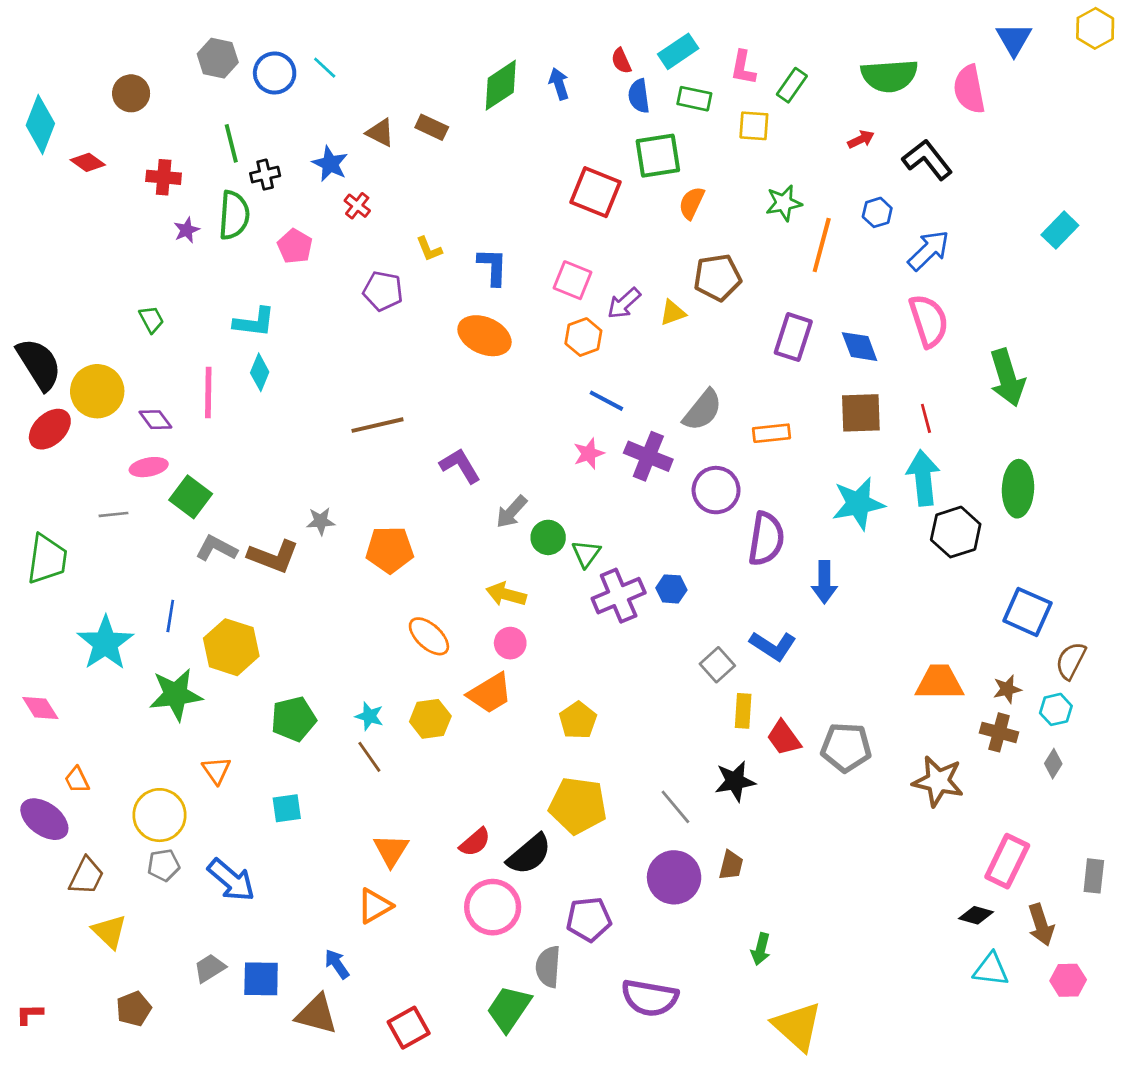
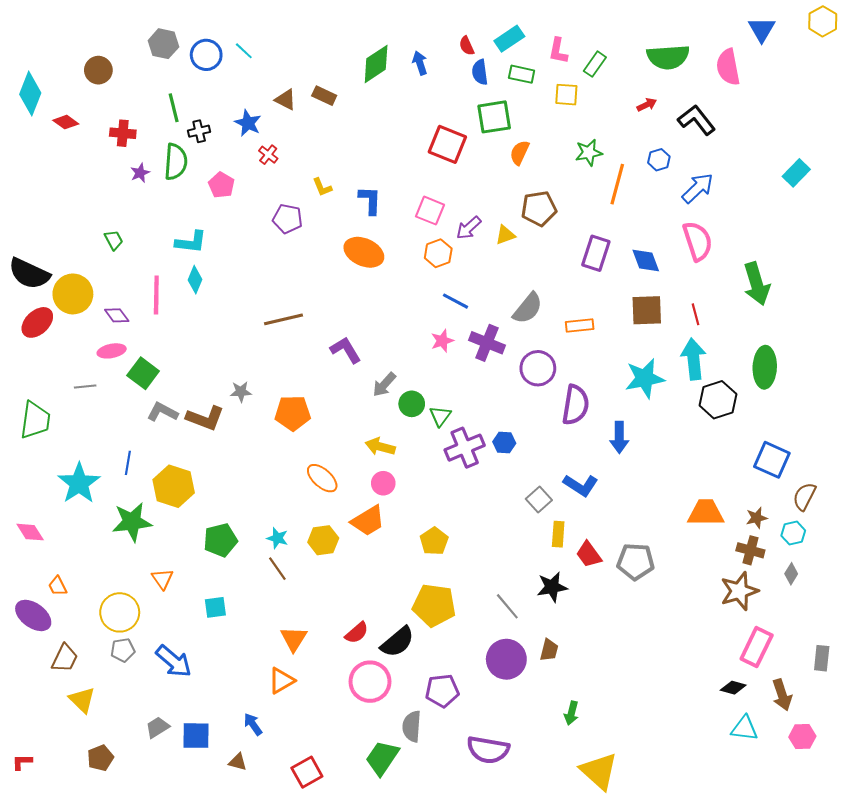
black semicircle: (39, 364) -> (29, 274), turned 147
brown star: (938, 781) -> (739, 591), moved, turned -30
brown triangle: (317, 1014) -> (238, 762), size x0.6

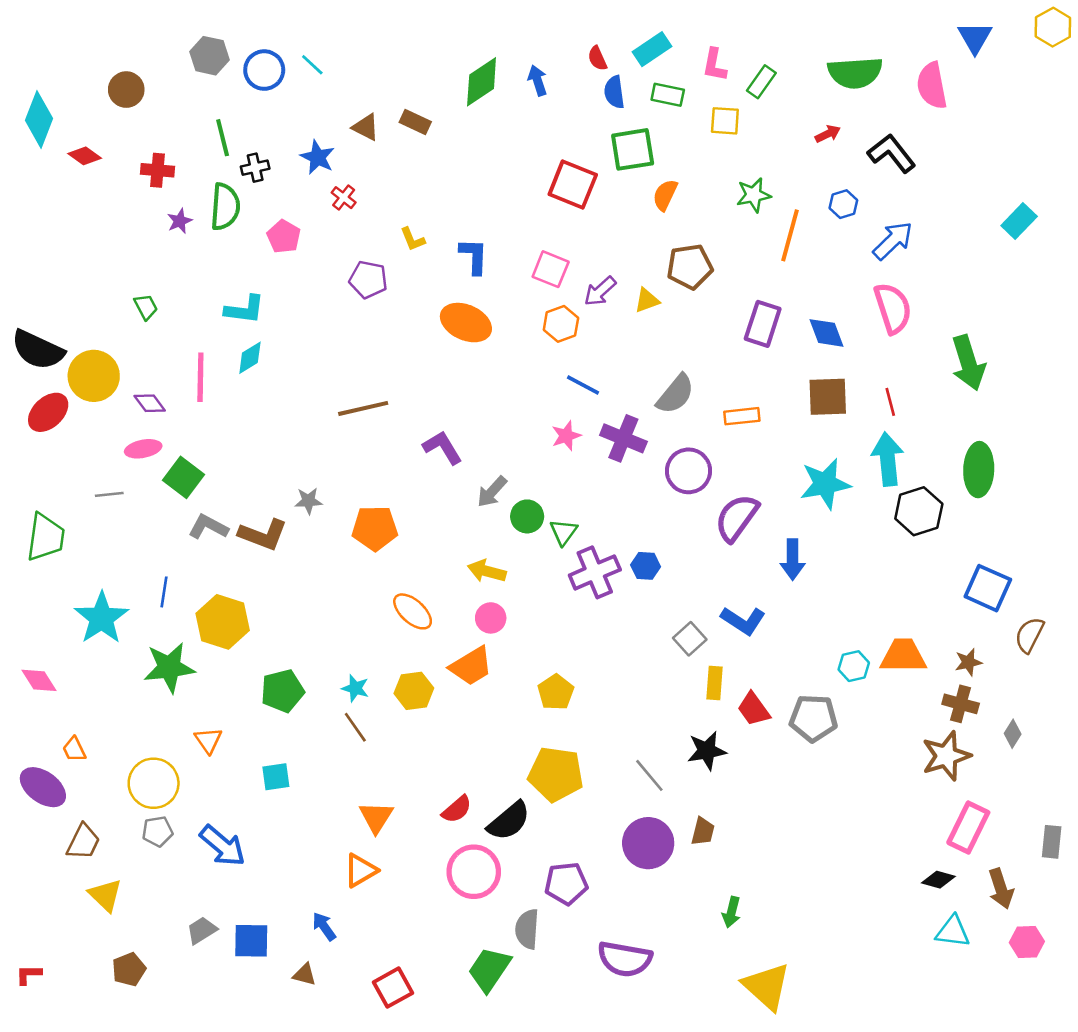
cyan diamond: (195, 280) -> (250, 358), turned 36
purple semicircle: (576, 405) -> (737, 518), turned -153
cyan hexagon: (793, 533) -> (854, 666), moved

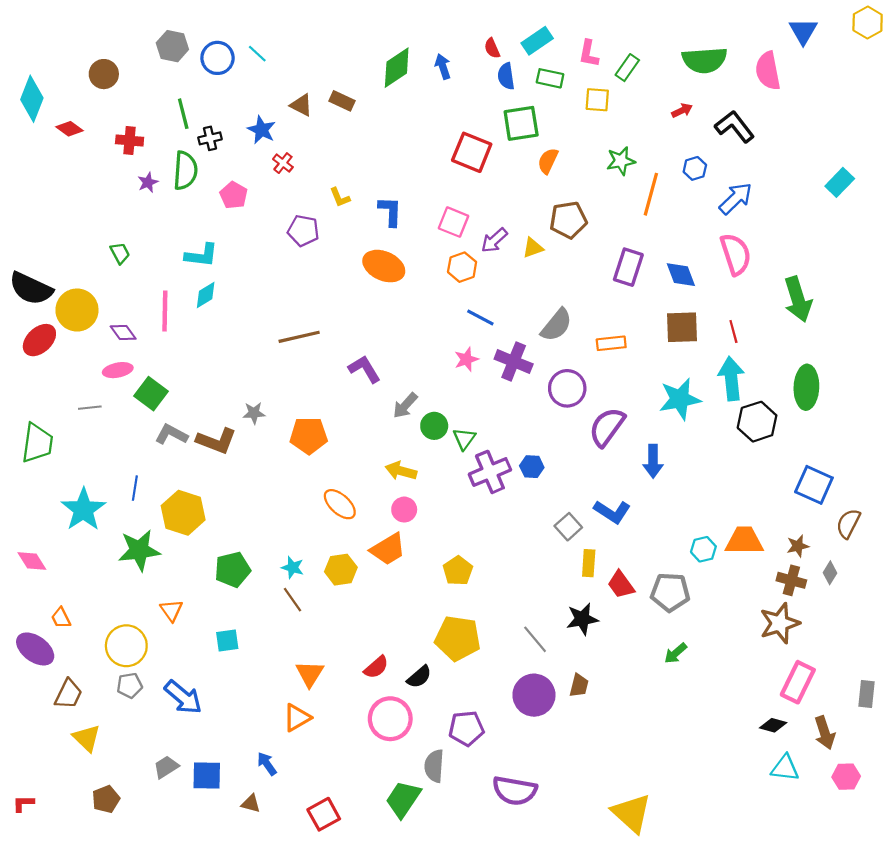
gray diamond: (1013, 734) -> (830, 573), moved
black semicircle: (509, 821) -> (419, 677), size x0.7
green arrow: (731, 912) -> (676, 653), moved, turned 35

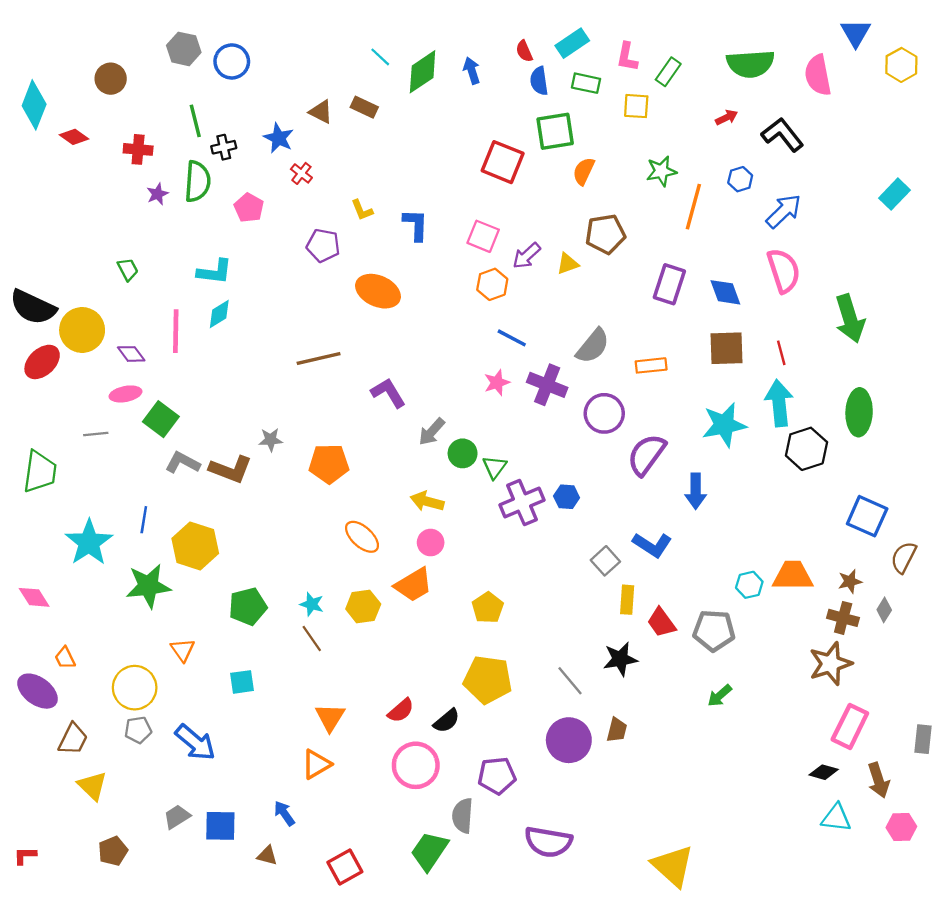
yellow hexagon: (868, 23) -> (901, 65), moved
cyan line: (257, 54) -> (380, 57), moved
orange ellipse: (384, 266) -> (378, 291), moved

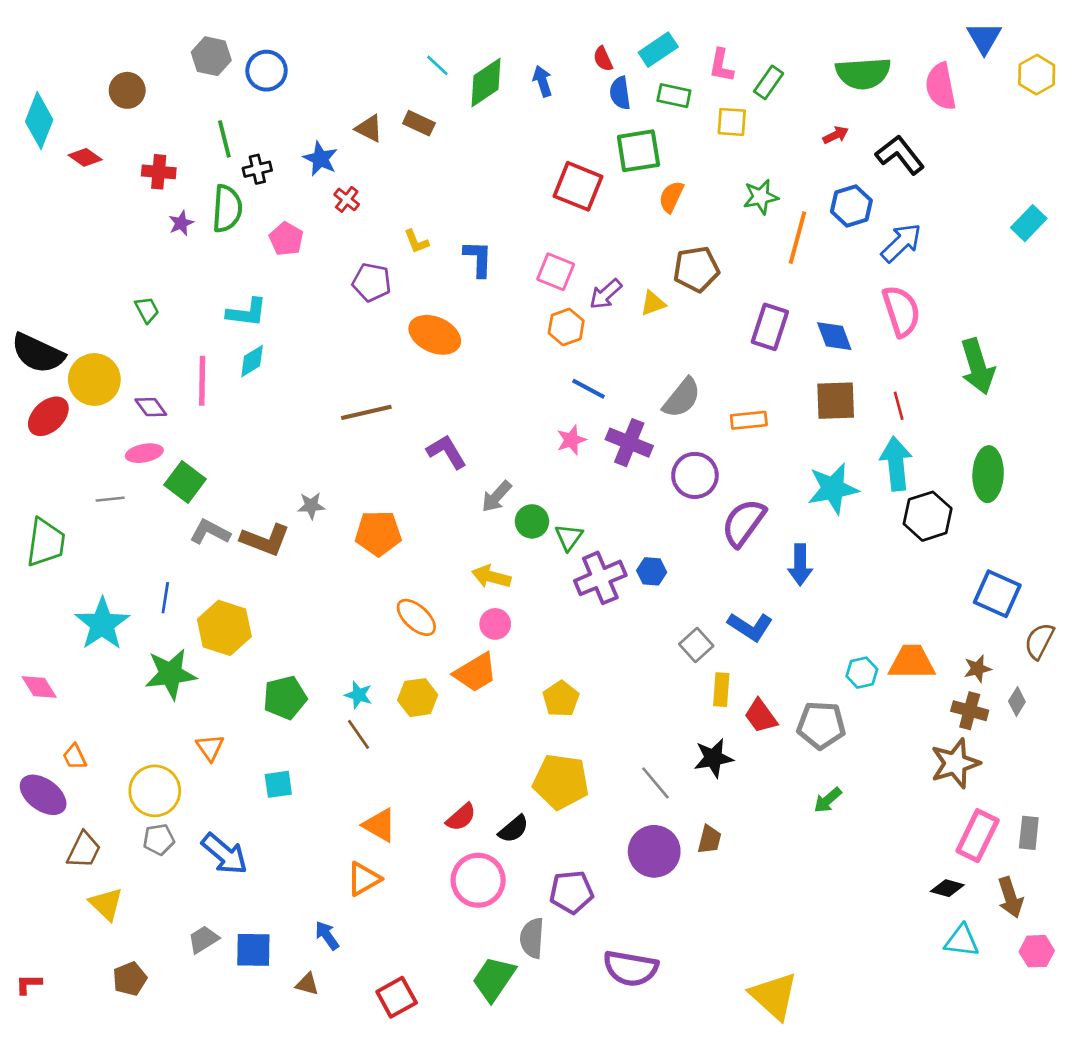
blue hexagon: (740, 179) -> (851, 206), size x1.4
orange triangle: (330, 717) -> (380, 825), turned -32
gray rectangle: (923, 739) -> (1029, 833), moved

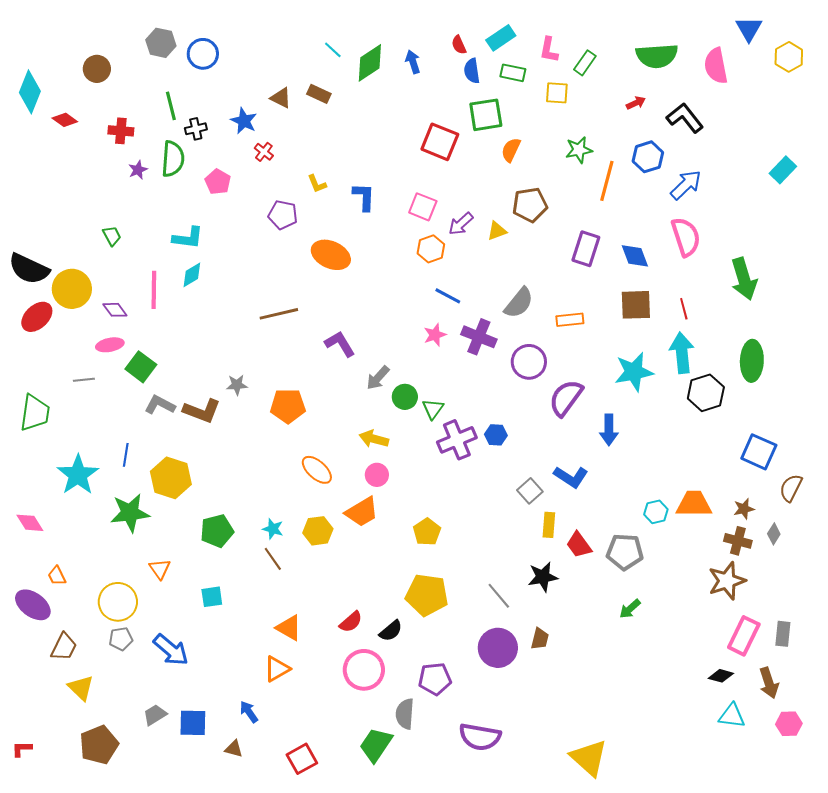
brown pentagon: (130, 979) -> (99, 745), size x1.5

